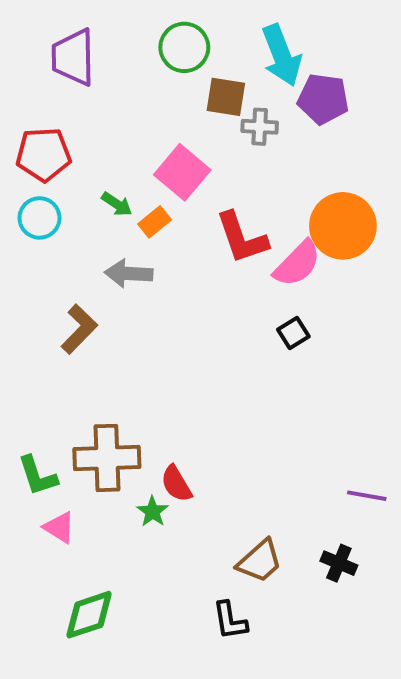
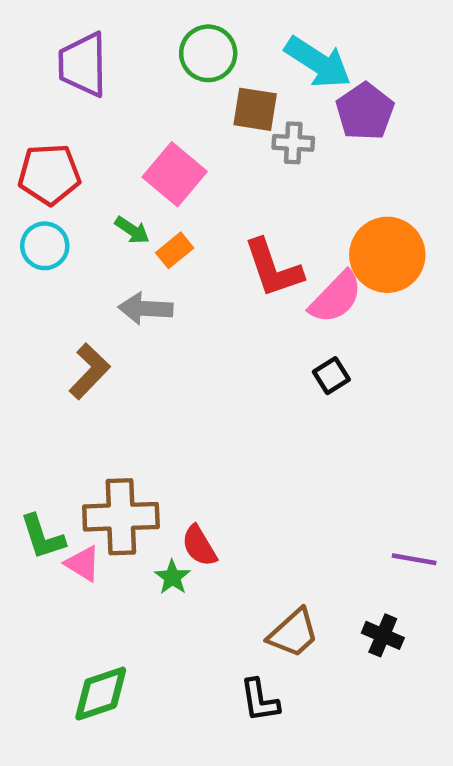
cyan arrow: (281, 55) -> (318, 62), turned -36
purple pentagon: (323, 99) -> (365, 112), turned 30
pink square: (182, 172) -> (175, 174), moved
pink triangle: (59, 527) -> (83, 564), moved

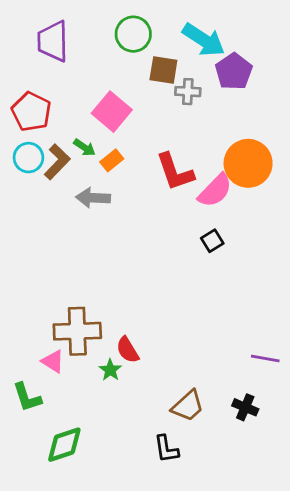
red pentagon: (49, 174) -> (31, 112), turned 30
brown L-shape: (90, 371) -> (57, 162), moved
green L-shape: (43, 537) -> (27, 397), moved

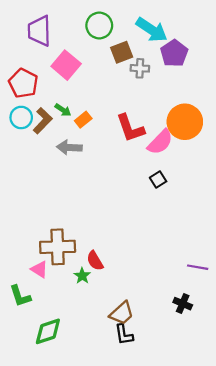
brown square: (163, 70) -> (122, 52), turned -30
pink square: (112, 112) -> (66, 65), moved
brown trapezoid: (188, 406) -> (122, 313), moved

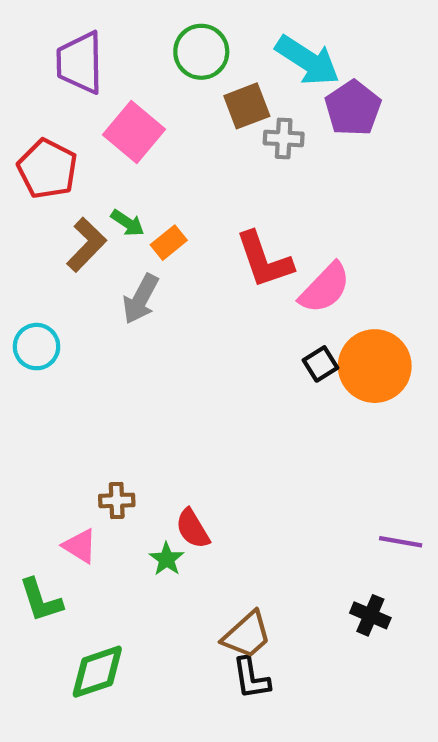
cyan circle: (21, 117) -> (37, 347), moved
orange circle: (185, 122) -> (375, 366), moved
gray arrow: (69, 147) -> (141, 299), turned -65
brown cross: (58, 247) -> (117, 500), size x0.5

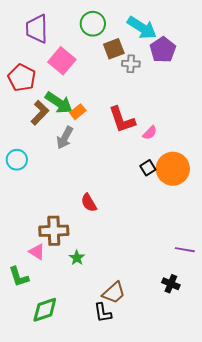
green arrow: (128, 223) -> (59, 103), size x1.8
pink semicircle: (325, 288) -> (150, 133), size x0.6
brown cross: (117, 500) -> (54, 231), size x1.8
red semicircle: (193, 529) -> (89, 203), moved
black L-shape: (251, 678) -> (103, 313), moved

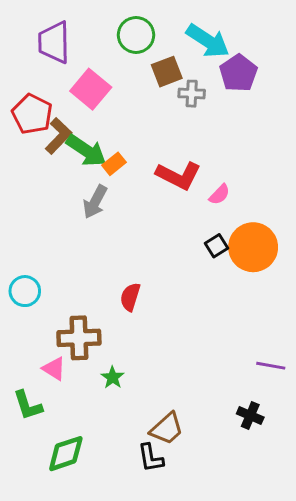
brown L-shape: (40, 113) -> (58, 136), moved
red L-shape: (122, 120) -> (178, 175), turned -44
cyan circle: (17, 160) -> (25, 291), moved
red semicircle: (89, 203) -> (130, 297), turned 48

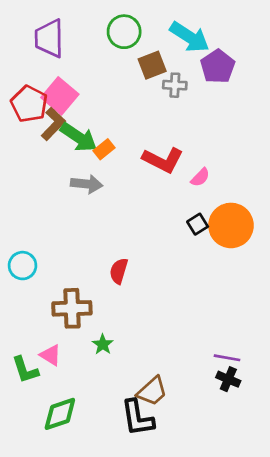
pink square: (91, 89) -> (60, 96), moved
gray arrow: (95, 202) -> (87, 184), turned -112
purple line: (271, 366) -> (227, 358), moved
pink triangle: (54, 369) -> (51, 355), moved
black L-shape: (151, 458) -> (137, 418), size x1.4

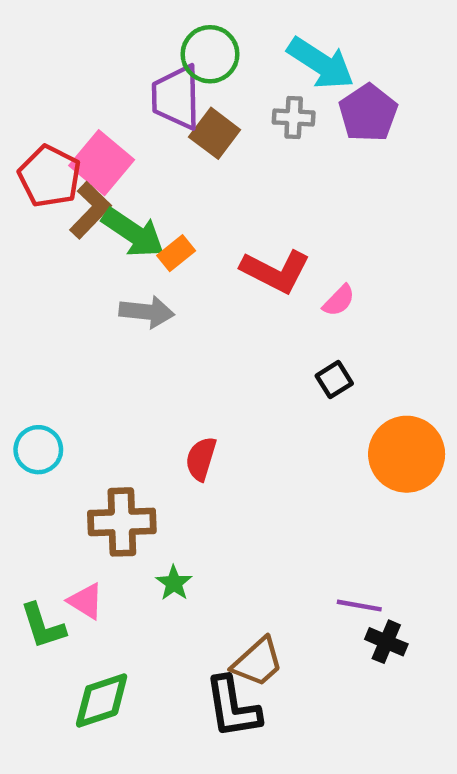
purple trapezoid: (49, 38) -> (176, 97), moved
brown square: (152, 65) -> (215, 133), moved, turned -32
gray cross: (175, 85) -> (294, 117), moved
orange circle: (231, 225) -> (407, 454), moved
purple line: (227, 358) -> (359, 606), moved

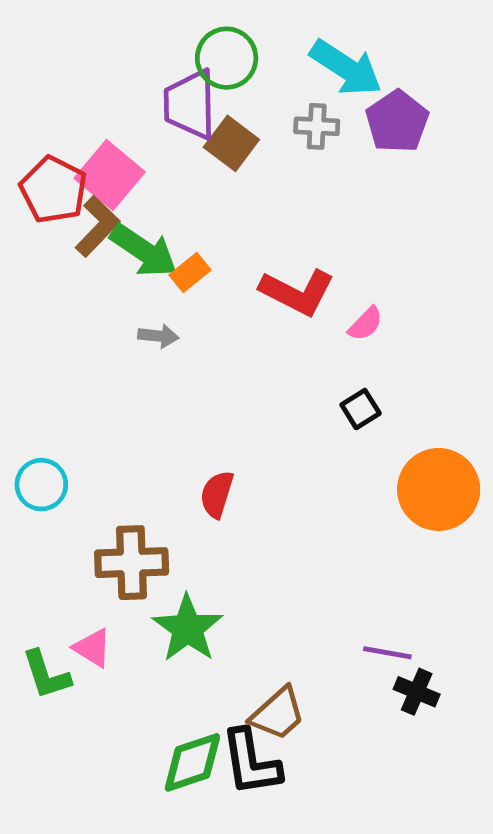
gray arrow: (147, 312) -> (158, 336), size x0.7
green star: (174, 583) -> (188, 628), size x1.8
green diamond: (102, 700) -> (192, 762), moved

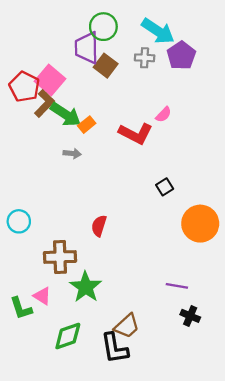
pink semicircle: (365, 324) -> (163, 115), moved
purple line: (387, 653) -> (177, 286), moved
green diamond: (192, 762) -> (68, 336), moved

